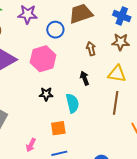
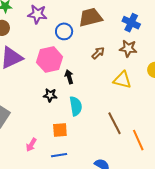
brown arrow: (91, 49) -> (98, 53), turned 56
black arrow: (85, 78) -> (69, 77), moved
brown line: (116, 103) -> (115, 123), moved, turned -40

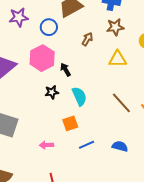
pink arrow: (31, 145) -> (46, 145), turned 72
blue line: (59, 155) -> (87, 145), moved

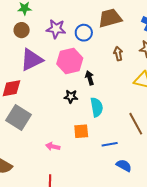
purple star: (19, 17) -> (56, 29), moved
brown arrow: (87, 39) -> (118, 54), turned -56
blue line: (87, 145) -> (110, 144), moved

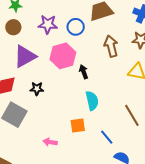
brown arrow: (118, 54) -> (111, 46), size x1.5
black star: (71, 96) -> (37, 89), moved
blue line: (110, 144) -> (107, 137), turned 63

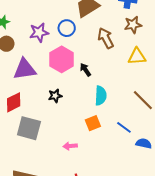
purple triangle: (25, 56) -> (25, 69), turned 35
black star: (37, 89) -> (55, 96), moved
cyan semicircle: (92, 101) -> (101, 96), turned 30

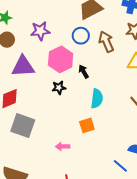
blue circle: (67, 28) -> (81, 36), moved
black star: (55, 96) -> (59, 88), moved
blue line: (124, 127) -> (120, 166), moved

